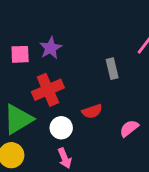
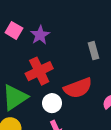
pink square: (20, 54) -> (14, 30), moved, turned 35
red semicircle: (92, 111) -> (78, 88), size x1.6

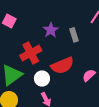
purple star: (40, 35) -> (51, 30), moved

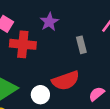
purple star: (51, 30) -> (49, 22), moved
red cross: (31, 53) -> (23, 44), moved, turned 30

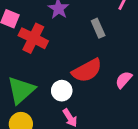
red cross: (23, 44) -> (33, 38), turned 30

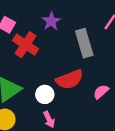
gray rectangle: (98, 28) -> (84, 43), size x1.6

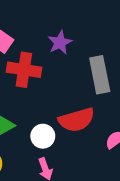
red cross: (26, 45) -> (24, 70), turned -30

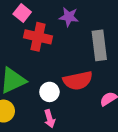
purple star: (60, 43) -> (69, 17), turned 30

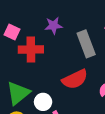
white circle: (49, 92) -> (43, 102), moved

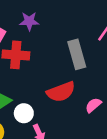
purple star: (54, 26) -> (29, 21), moved

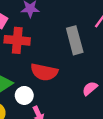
red semicircle: (61, 92) -> (44, 72), moved, turned 32

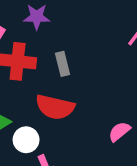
gray rectangle: (75, 40) -> (62, 64), moved, size x0.6

